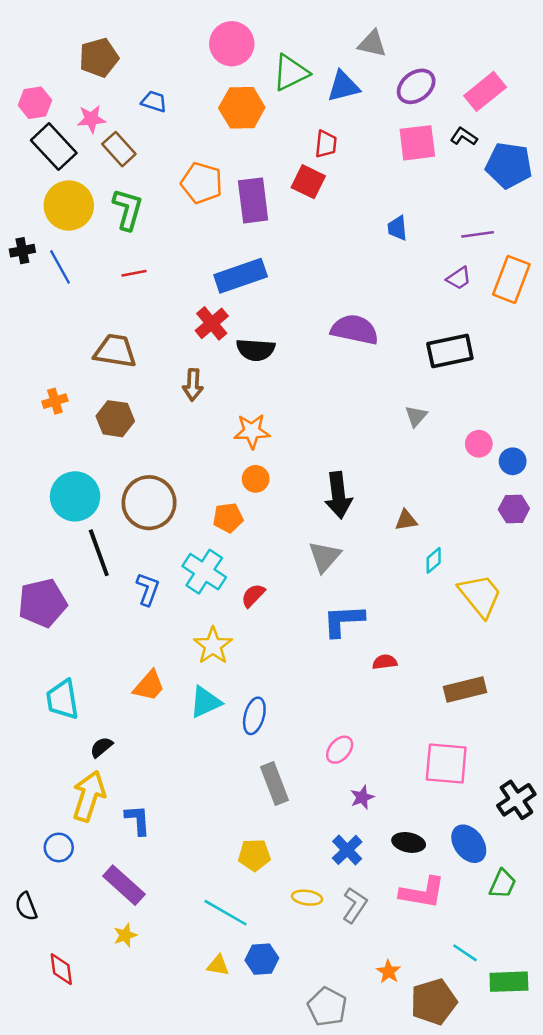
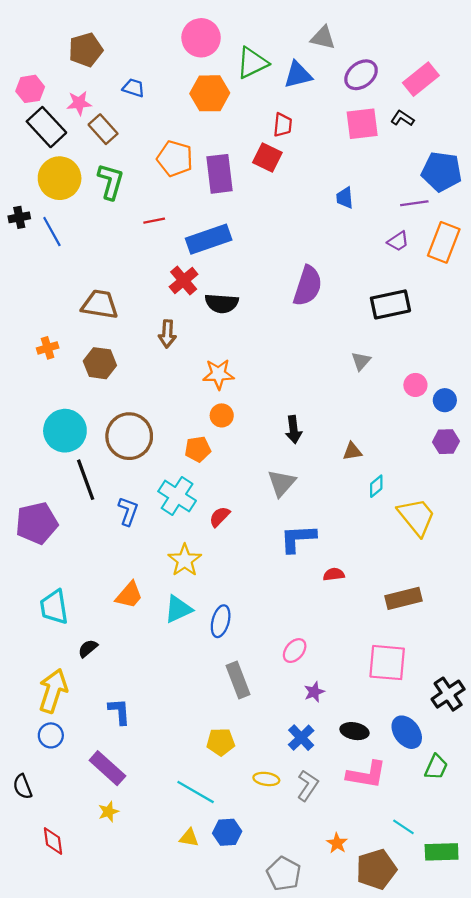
blue pentagon: (509, 165) -> (442, 172), moved
red line: (134, 273) -> (154, 221), moved
purple semicircle: (355, 330) -> (308, 286), turned 96
black arrow: (338, 495) -> (294, 430), size x0.7
yellow arrow: (89, 796) -> (53, 691), moved

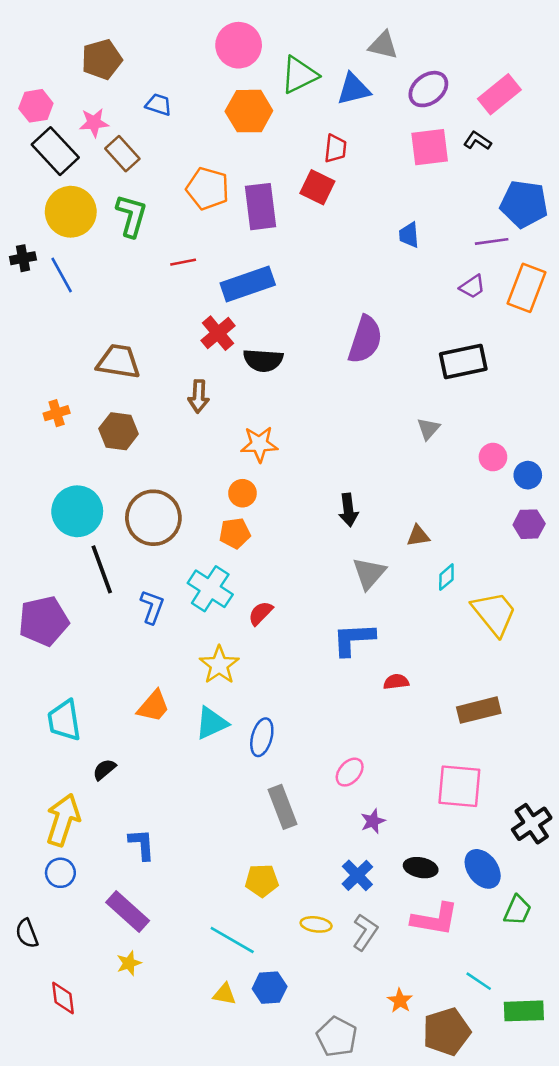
orange circle: (222, 415) -> (242, 493), moved
gray triangle: (282, 483) -> (369, 573), moved

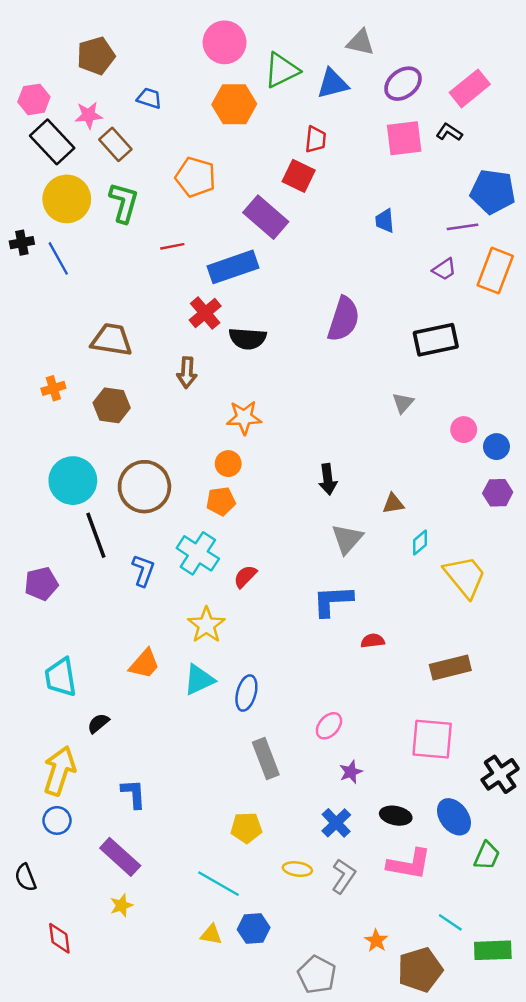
purple rectangle: (261, 207) -> (266, 217), moved, turned -42
purple pentagon: (44, 621) -> (41, 584), size x0.7

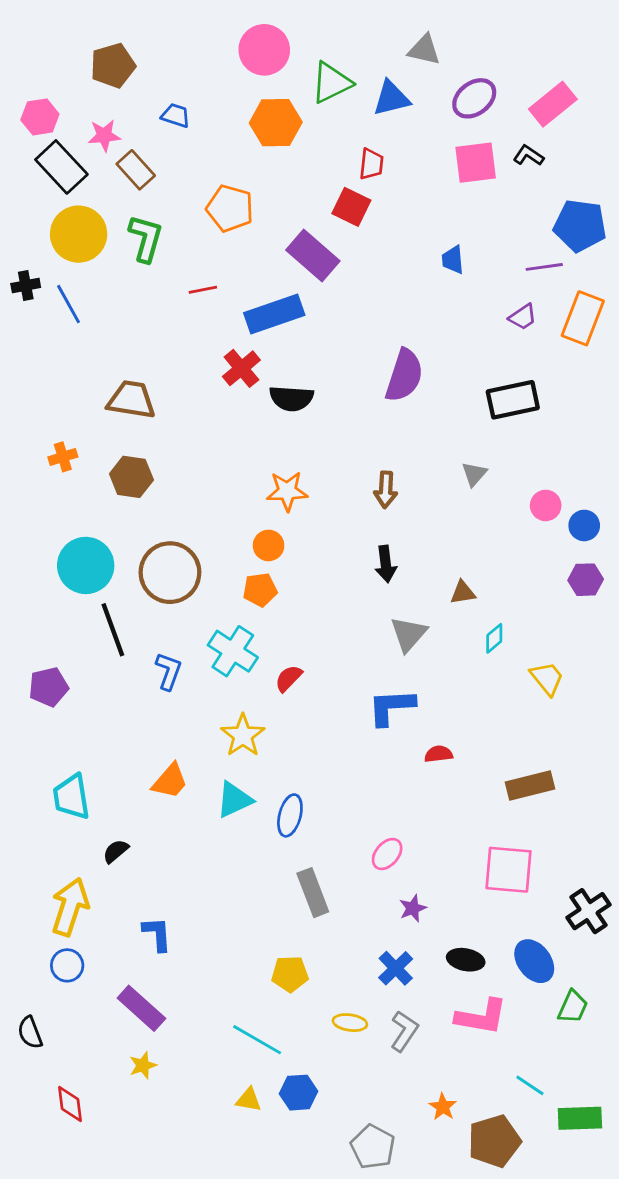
brown arrow: (187, 373) -> (386, 490), moved
yellow trapezoid: (465, 576) -> (547, 678), size x0.7

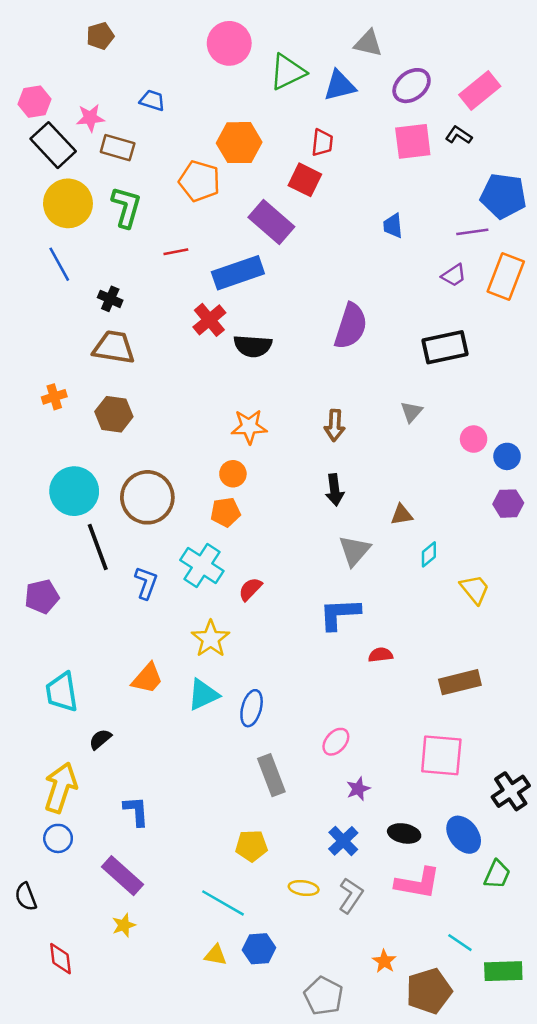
brown pentagon: (113, 66) -> (100, 36), moved, size x0.7
orange hexagon: (276, 123) -> (239, 143), moved
brown rectangle: (136, 170) -> (118, 148), turned -32
black cross: (26, 285) -> (110, 299), moved, turned 35

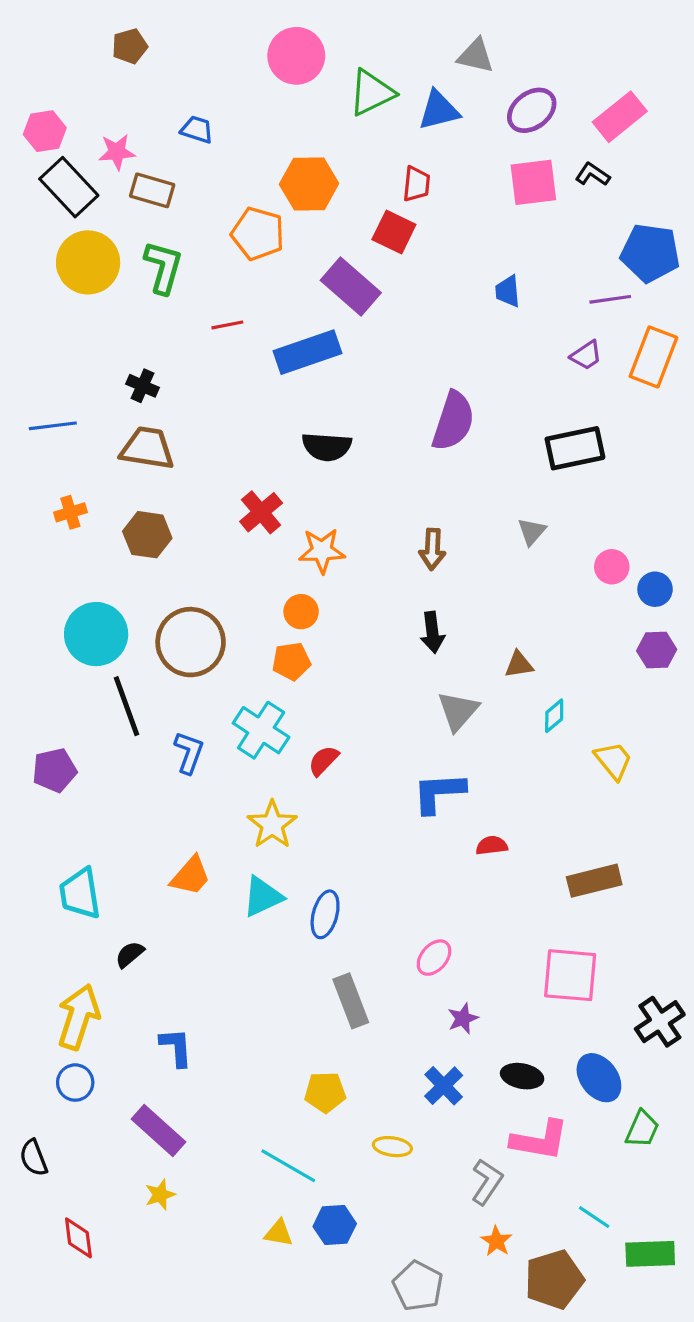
blue line: (59, 264) -> (53, 426), moved, turned -68
red cross: (209, 320) -> (261, 512), moved
gray L-shape: (351, 895) -> (487, 1182), moved

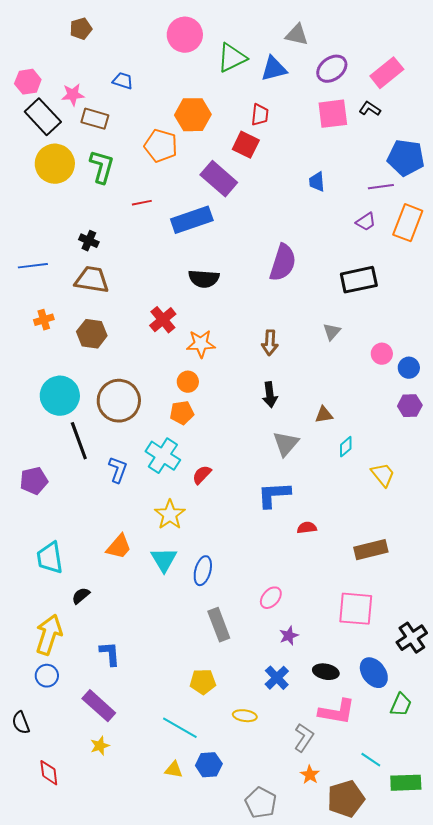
cyan triangle: (263, 897) -> (164, 560), turned -36

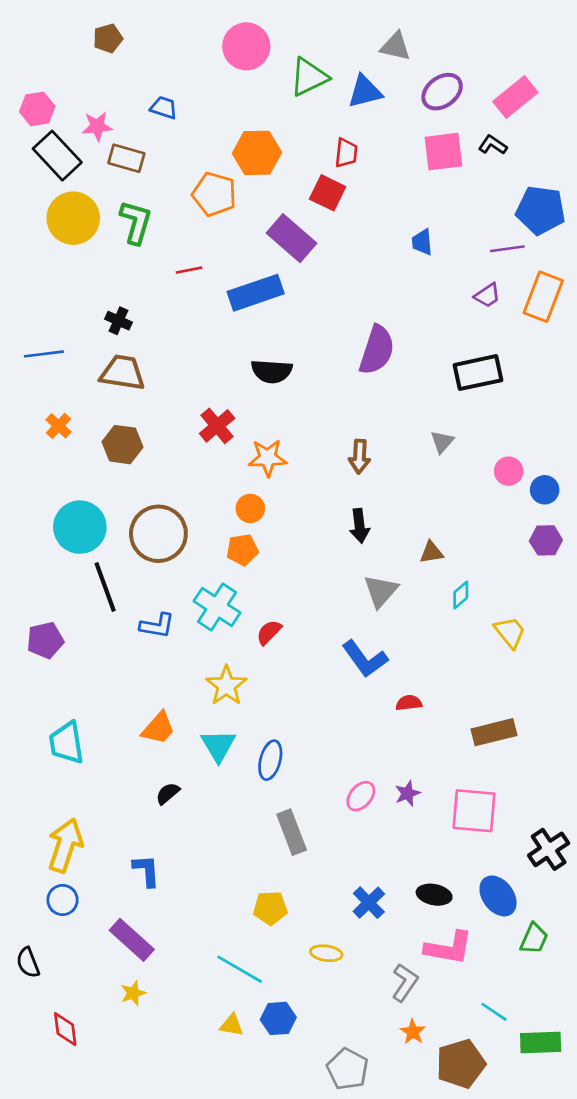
orange cross: (44, 320) -> (59, 426), turned -30
blue L-shape: (118, 470) -> (157, 626), turned 80
blue L-shape: (274, 495) -> (365, 659), turned -123
black semicircle: (81, 596) -> (168, 793), moved
purple star: (289, 636) -> (407, 793), moved

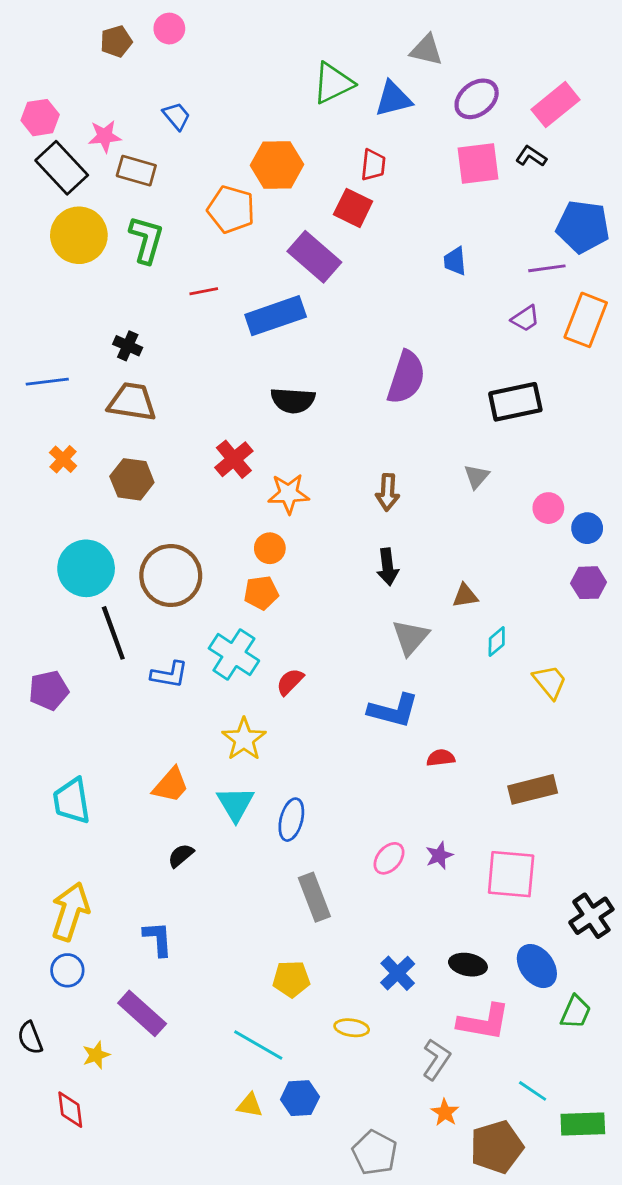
pink circle: (246, 46) -> (169, 29), moved, size x0.6
blue trapezoid: (164, 108) -> (177, 116), turned 32
blue L-shape: (365, 659) -> (393, 710), turned -39
yellow star: (133, 993) -> (96, 1055), moved

